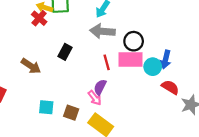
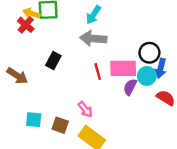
black circle: (134, 41) -> (149, 53), moved
purple semicircle: (100, 87) -> (130, 87), moved

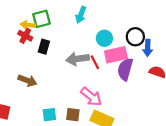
gray arrow: (93, 38) -> (78, 59), moved
black rectangle: (53, 61) -> (44, 47), moved
cyan circle: (147, 76) -> (104, 38), moved
purple semicircle: (130, 87) -> (125, 69), size x1.5
pink arrow: (85, 109) -> (91, 97), size x1.5

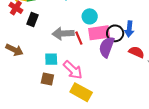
black circle: (135, 37) -> (115, 33), moved
cyan square: (49, 115) -> (51, 59), moved
brown square: (73, 115) -> (47, 79), moved

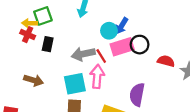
blue arrow: (129, 29) -> (122, 26), moved, turned 35
purple semicircle: (107, 47) -> (137, 95), moved
cyan square: (51, 59) -> (75, 84), size x1.5
pink arrow: (73, 70) -> (97, 76), moved, turned -120

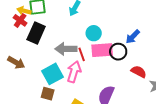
blue arrow: (122, 26) -> (133, 37), moved
black rectangle: (48, 44) -> (36, 33), size x1.5
cyan square: (75, 84) -> (53, 74), turned -30

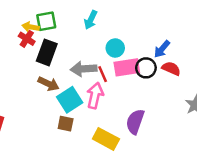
brown arrow: (16, 63) -> (48, 84), moved
red semicircle: (139, 72) -> (171, 68), moved

